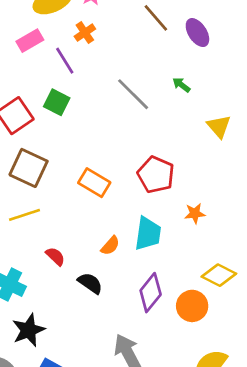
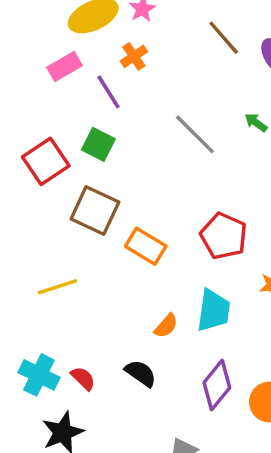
brown square: (29, 168) -> (95, 211), moved
red semicircle: (55, 256) -> (83, 378), moved

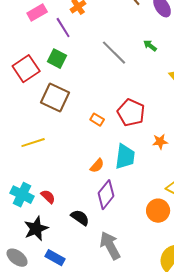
orange rectangle: (146, 246) -> (97, 120), moved, size x0.6
black semicircle: (141, 373) -> (80, 218), moved
purple diamond: (217, 385) -> (106, 195), moved

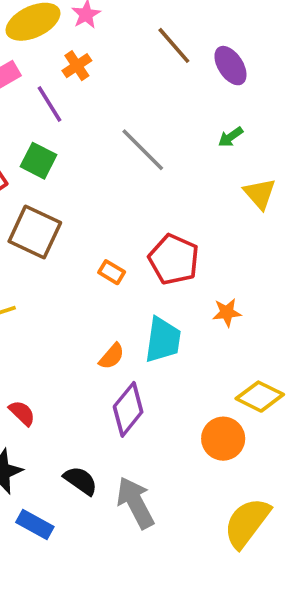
green arrow: (150, 46) -> (230, 137), moved, turned -72
black semicircle: (80, 218) -> (81, 481), moved

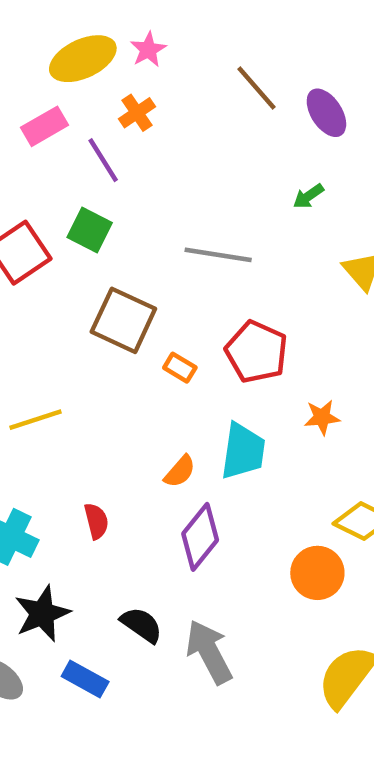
green arrow: (230, 137) -> (308, 196), moved
gray line: (143, 150) -> (218, 255), moved, turned -36
brown square: (35, 232) -> (123, 320), moved
red semicircle: (22, 413) -> (96, 521), moved, turned 32

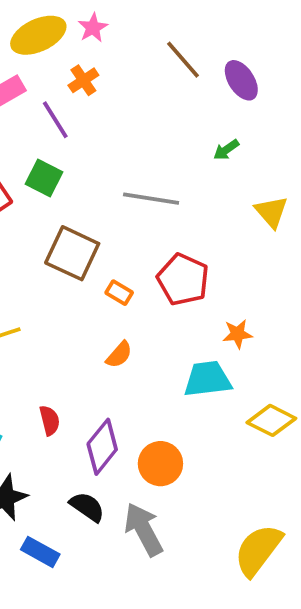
cyan trapezoid: (243, 451) -> (207, 379), moved, turned -105
orange semicircle: (180, 471) -> (119, 355), moved
purple diamond: (200, 537) -> (102, 447), moved
orange circle: (317, 573) -> (160, 464), moved

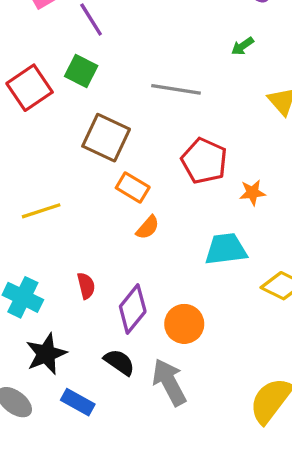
orange rectangle: (119, 293) -> (133, 188), moved, size x1.4
orange star: (238, 334) -> (252, 193), moved

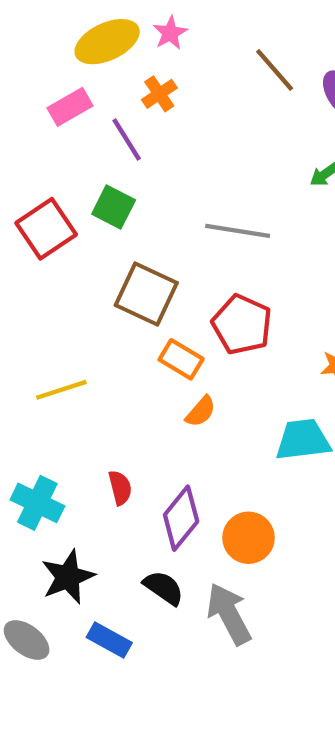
red pentagon: (204, 161) -> (242, 324), moved

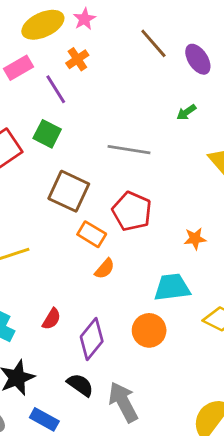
red semicircle: (120, 488) -> (52, 319), turned 45
orange circle: (248, 538) -> (149, 330), moved

